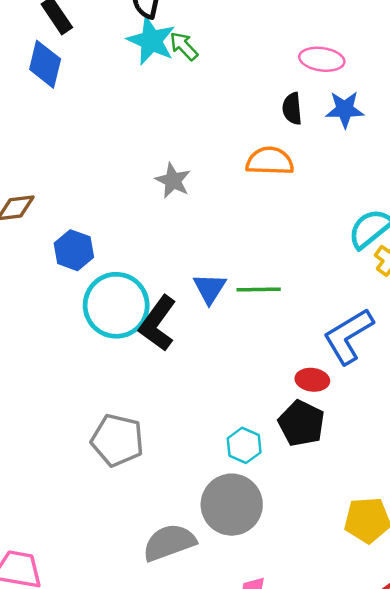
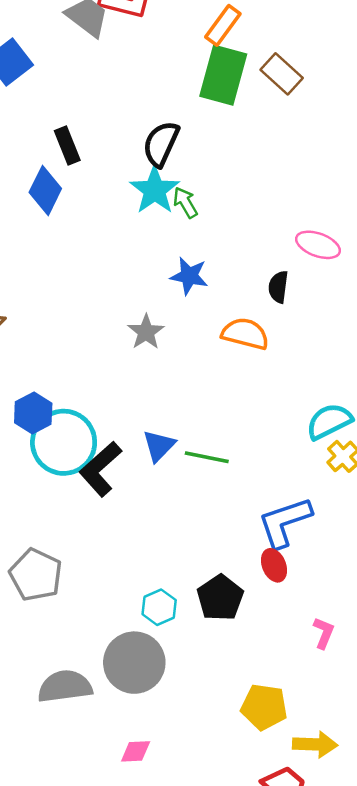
blue star: (345, 109) -> (189, 276), moved
blue hexagon: (74, 250) -> (33, 413), moved
red ellipse: (312, 380) -> (274, 565), moved, turned 48

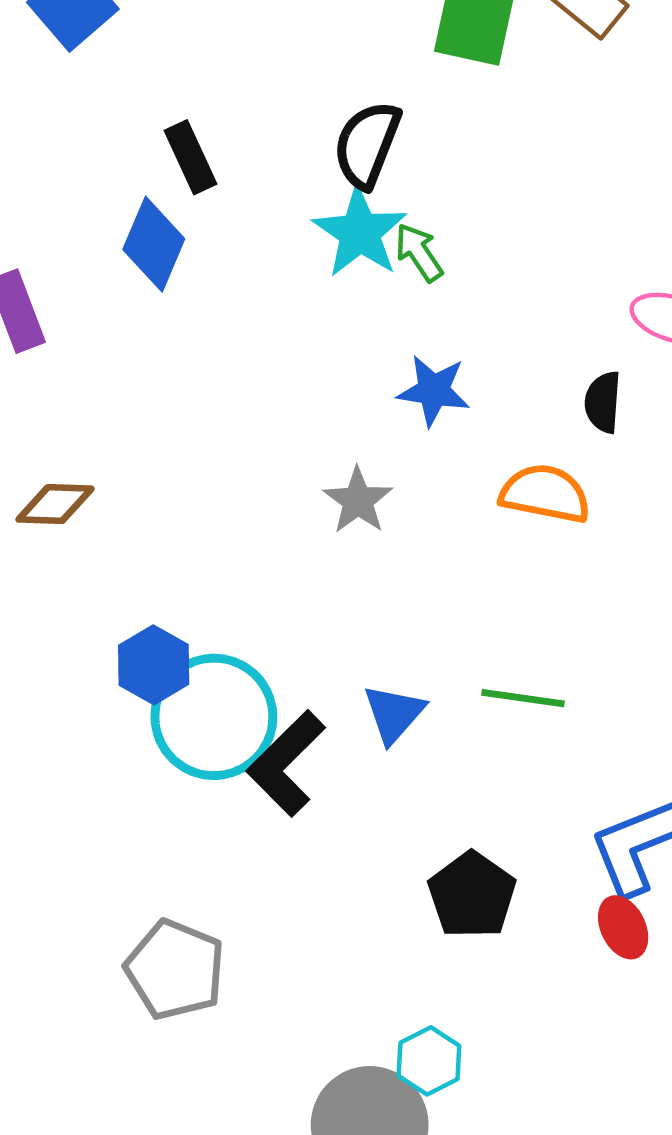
green line: (207, 457) -> (523, 698), moved
black pentagon: (220, 598) -> (472, 895), moved
cyan hexagon: (159, 607) -> (429, 1061), moved

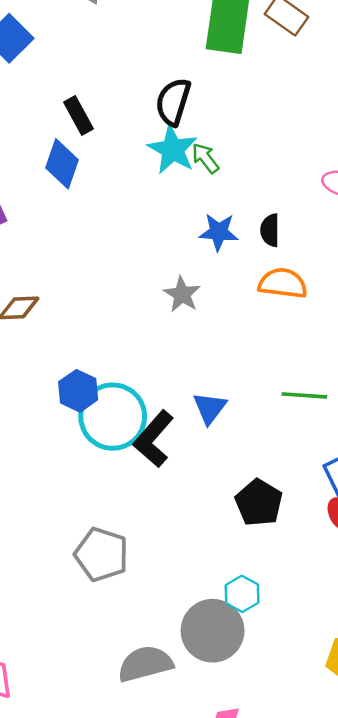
black semicircle: (603, 402) -> (270, 230), moved
green line: (523, 698) -> (304, 395), moved

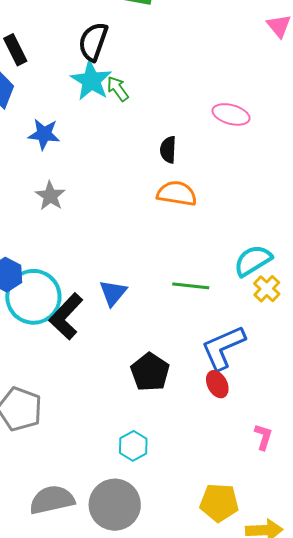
blue star: (219, 232) -> (44, 134), moved
gray star: (182, 294) -> (50, 196), moved
gray circle: (213, 631) -> (115, 505), moved

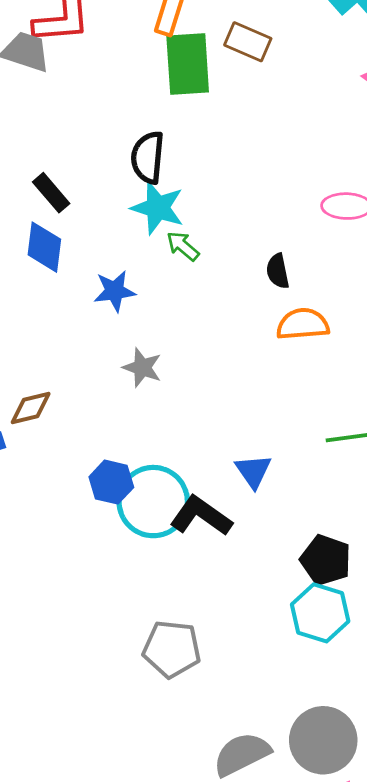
green arrow: (118, 89) -> (183, 246), moved
black L-shape: (66, 316) -> (201, 516), turned 96
cyan hexagon: (133, 446) -> (320, 613), moved, size x1.5

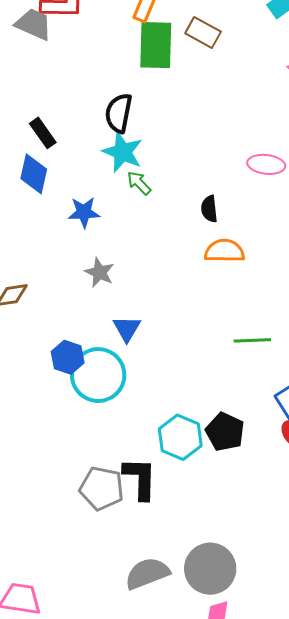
blue triangle: (253, 471) -> (127, 329), moved
black L-shape: (201, 516) -> (140, 478), moved, turned 51
cyan hexagon: (320, 613) -> (180, 437), moved

